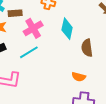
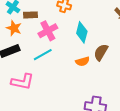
brown semicircle: (87, 48) -> (101, 52), turned 36
orange semicircle: (79, 77) -> (82, 61), moved, turned -32

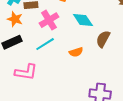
cyan diamond: (82, 32) -> (83, 20), turned -45
orange semicircle: (82, 61) -> (76, 52), moved

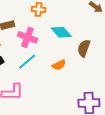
pink cross: (49, 20) -> (28, 37), turned -30

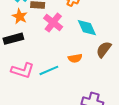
cyan line: (27, 62) -> (49, 70), moved

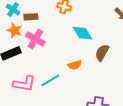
pink cross: (53, 23) -> (35, 39), moved

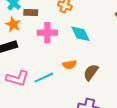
pink cross: (35, 39) -> (47, 33), moved, turned -36
brown semicircle: (102, 53) -> (91, 72), moved

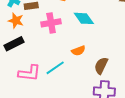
brown semicircle: (91, 72) -> (101, 66), moved

